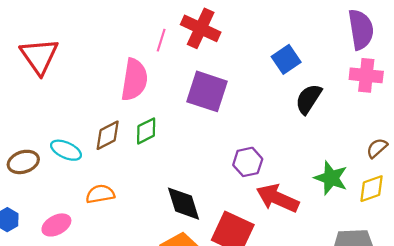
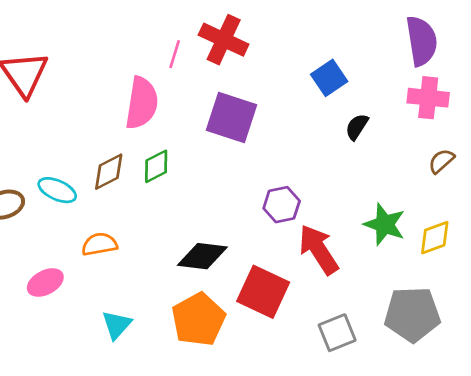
black semicircle: (309, 99) -> (357, 127), size x0.7
brown semicircle: (377, 148) -> (441, 161), moved
red arrow: (278, 198) -> (319, 250), turned 33
black diamond: (184, 204) -> (202, 256), turned -66

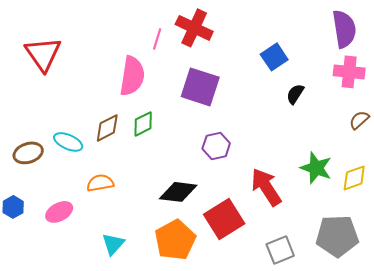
purple hexagon: (282, 205) -> (216, 146), moved
red square: (263, 292) -> (224, 219), turned 33

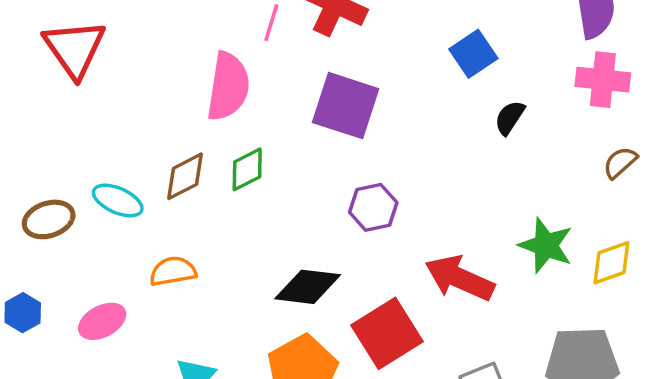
red arrow: (266, 187) -> (460, 278), turned -33

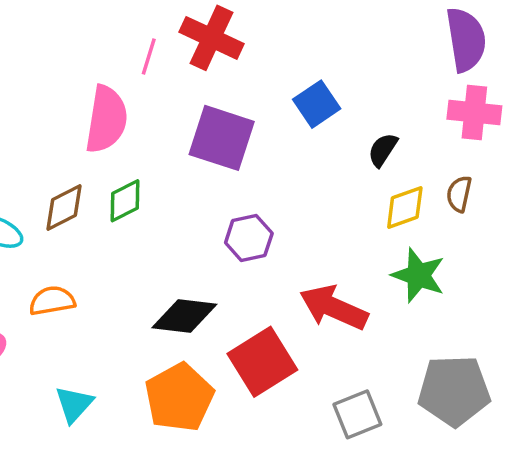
blue square: (473, 54) -> (317, 104), moved
brown semicircle: (620, 162) -> (459, 194), moved, turned -36
yellow diamond: (611, 263) -> (405, 207), moved

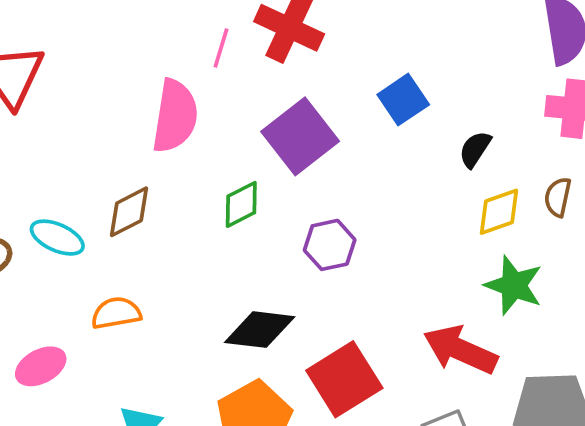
purple square: (222, 138) -> (300, 136), turned 34
green diamond: (125, 201) -> (241, 204), moved
red arrow: (334, 308) -> (460, 350), moved

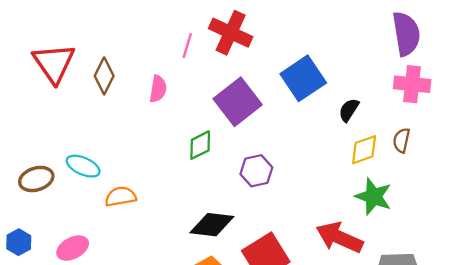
blue square: (403, 100) -> (303, 78), size x1.4
pink semicircle: (175, 116) -> (158, 89), size x0.6
brown diamond: (129, 212) -> (104, 76), moved, turned -36
orange semicircle: (116, 313) -> (121, 197), moved

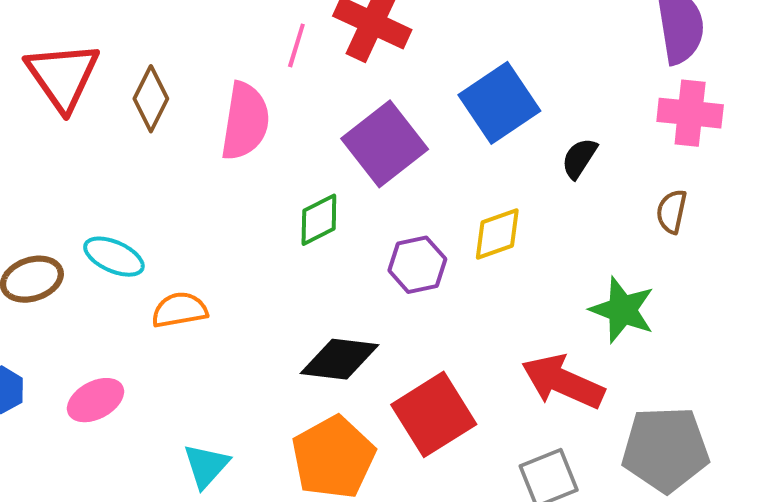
pink semicircle: (158, 89) -> (245, 121), size x1.6
yellow diamond: (364, 150) -> (497, 234), moved

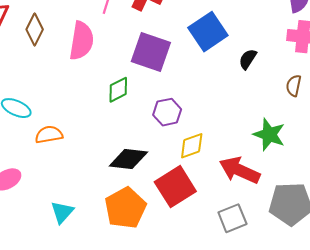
purple square: (385, 144) -> (151, 52), turned -33
yellow diamond: (497, 234) -> (192, 146), moved

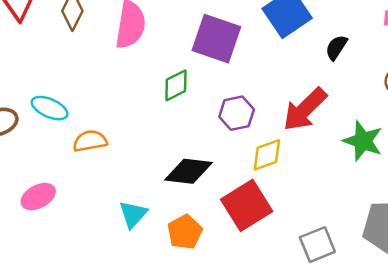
red arrow: (240, 170) -> (305, 109), moved, turned -69
orange pentagon: (125, 208) -> (185, 232), size x0.7
cyan triangle: (62, 212) -> (133, 214), moved

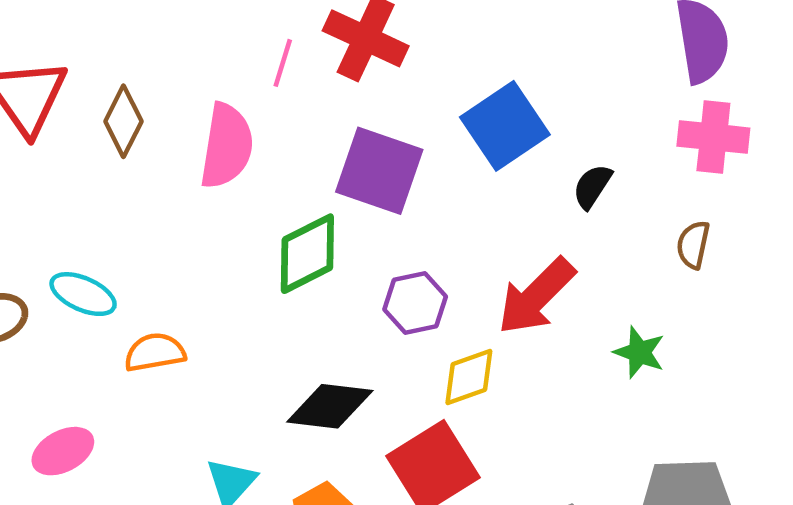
green diamond: (176, 85) -> (307, 254), size x1.4
green star: (363, 141) -> (639, 352), size x0.7

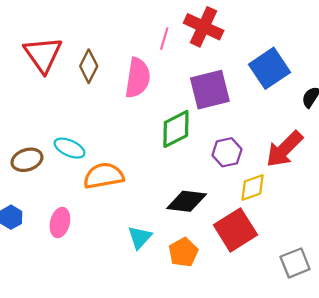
purple square: (379, 171) -> (210, 90), turned -33
orange semicircle: (155, 352) -> (104, 176), size x1.4
pink ellipse: (63, 451) -> (60, 223), turned -48

